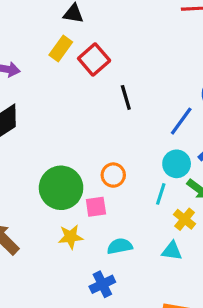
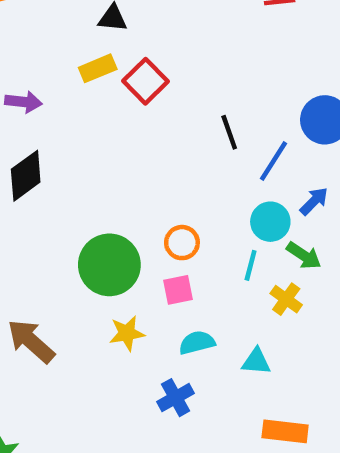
yellow rectangle: (61, 48) -> (98, 68), turned 35
black line: (126, 97) -> (229, 132), moved
pink square: (96, 207) -> (178, 290), moved
cyan triangle: (172, 251) -> (256, 361), moved

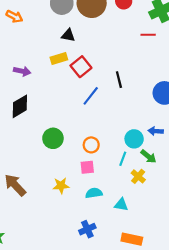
black line: (229, 132) -> (119, 80), moved
blue line: (273, 161) -> (91, 96), moved
blue arrow: (314, 201) -> (156, 131), turned -136
green circle: (109, 265) -> (53, 138), moved, size x0.7
blue cross: (176, 398) -> (87, 229), moved

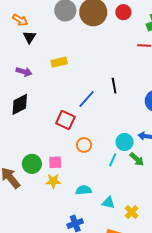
black triangle: (68, 35) -> (29, 37), moved, turned 48
red square: (81, 67) -> (65, 120), moved, turned -30
green circle: (53, 138) -> (32, 164), moved
pink square: (87, 167) -> (55, 162), moved
yellow cross: (138, 176) -> (132, 212), moved

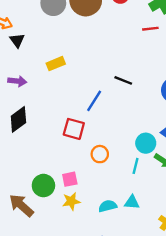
black line: (114, 86) -> (123, 80), turned -49
cyan triangle: (108, 203) -> (132, 202), moved

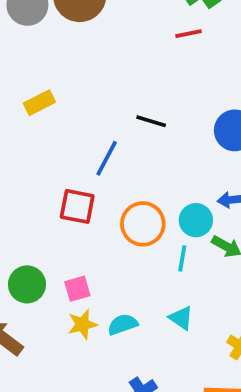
orange circle: (100, 154) -> (143, 224), moved, size x1.5
green circle: (43, 186) -> (27, 284), moved
cyan triangle: (132, 202) -> (181, 318), turned 35
cyan semicircle: (108, 206) -> (123, 324), moved

